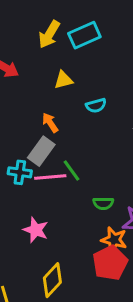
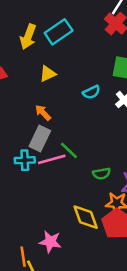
cyan semicircle: (96, 106) -> (91, 92), moved
pink star: (36, 230) -> (50, 242), moved
yellow diamond: (52, 280) -> (86, 217), moved, turned -52

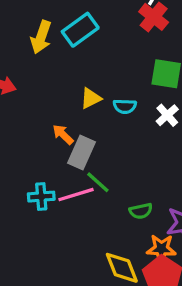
yellow triangle: (48, 74) -> (91, 98), moved
cyan semicircle: (91, 92) -> (125, 106), turned 30
gray rectangle: (40, 139) -> (81, 152), moved

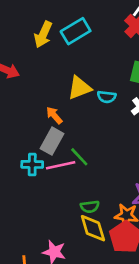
yellow triangle: (91, 98) -> (79, 88), size x1.4
gray rectangle: (81, 152) -> (52, 141), moved
green semicircle: (141, 211) -> (90, 207), moved

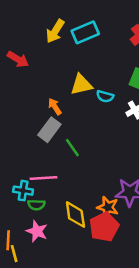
cyan cross: (32, 164) -> (23, 191), moved
pink line: (61, 165) -> (43, 178), moved
green semicircle: (90, 207) -> (36, 205), moved

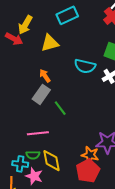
yellow arrow: (55, 31) -> (25, 25), moved
yellow triangle: (81, 85) -> (50, 43), moved
cyan semicircle: (105, 96) -> (85, 66), size x1.5
cyan cross: (23, 191) -> (20, 164), moved
yellow diamond: (75, 215) -> (52, 161), moved

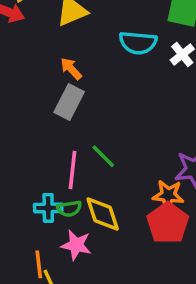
green line: (60, 108) -> (103, 156), moved
pink line: (38, 133) -> (73, 170), turned -70
cyan cross: (20, 164) -> (48, 208), moved

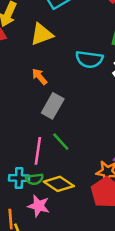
gray rectangle: (69, 102) -> (53, 106), moved
yellow diamond: (103, 214) -> (59, 184), turned -40

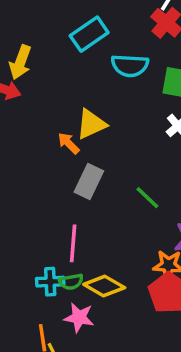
yellow triangle: (42, 34) -> (91, 124), moved
cyan semicircle: (89, 59) -> (130, 66), moved
green line: (61, 142) -> (147, 198), moved

